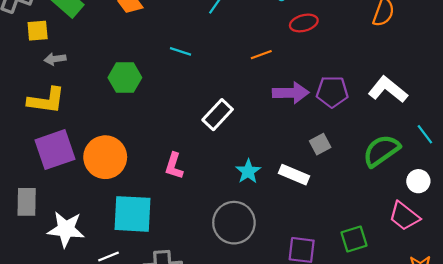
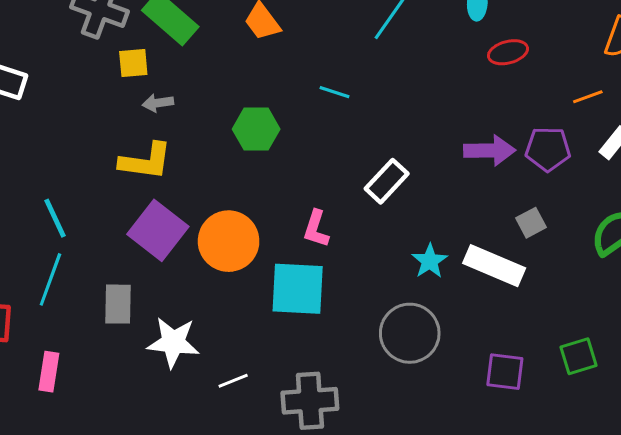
orange line: (261, 55) -> (588, 97), moved
purple square: (55, 150) -> (158, 230), turned -33
pink L-shape: (174, 166) -> (316, 229), moved
white rectangle: (294, 175) -> (494, 266), size x1.4
cyan square: (132, 214) -> (298, 289), moved

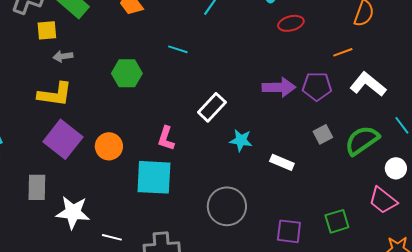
gray square: (531, 223) -> (323, 134), moved
orange circle: (229, 241) -> (109, 146), size x0.7
cyan star: (430, 261) -> (241, 140), moved, turned -30
white rectangle: (494, 266) -> (282, 162), size x0.6
white line: (233, 381) -> (112, 237), turned 36

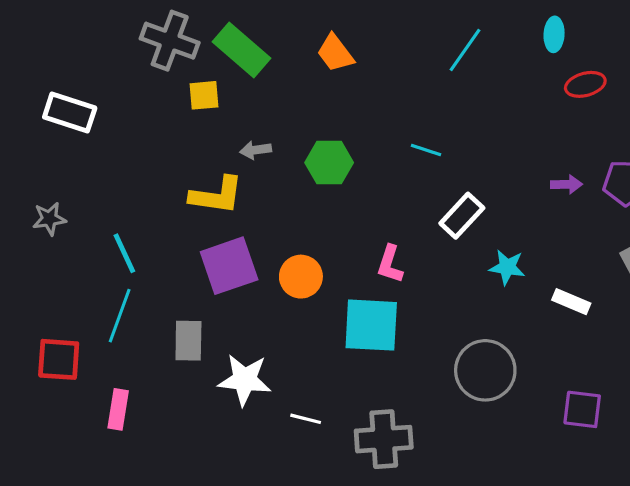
cyan line: (178, 49) -> (426, 150), moved
gray arrow: (63, 56) -> (256, 150), moved
purple arrow: (279, 87) -> (567, 184), size x0.6
purple square: (63, 139) -> (229, 266), turned 33

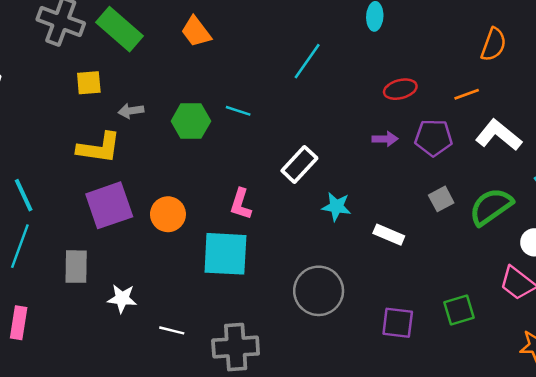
cyan line: (465, 50) -> (307, 61), moved
red ellipse: (585, 84) -> (400, 89), moved
yellow square: (204, 95) -> (89, 83), moved
cyan line: (426, 150) -> (238, 111), moved
white star: (245, 380) -> (122, 298), size x0.7

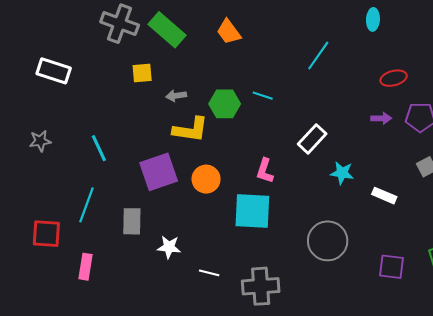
yellow L-shape: (99, 148) -> (191, 130), moved
cyan line: (24, 195) -> (99, 148), moved

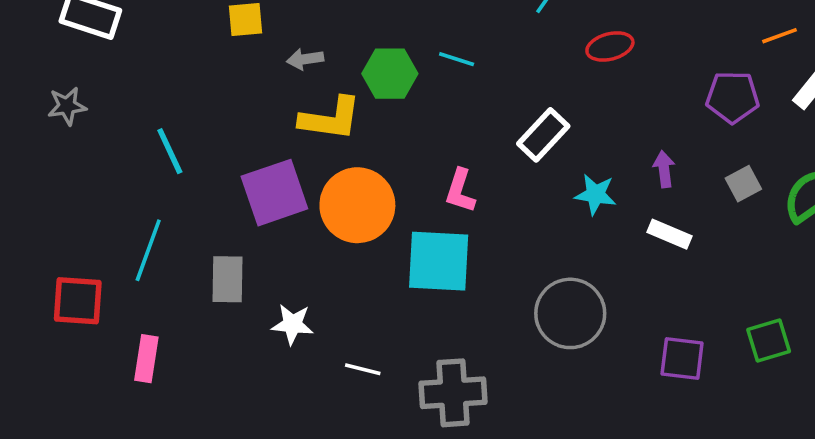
red ellipse: (394, 78) -> (610, 46), moved
purple arrow: (381, 118) -> (664, 169), moved, turned -96
gray star: (40, 141) -> (67, 106), moved
orange circle: (206, 179) -> (357, 205), size x1.5

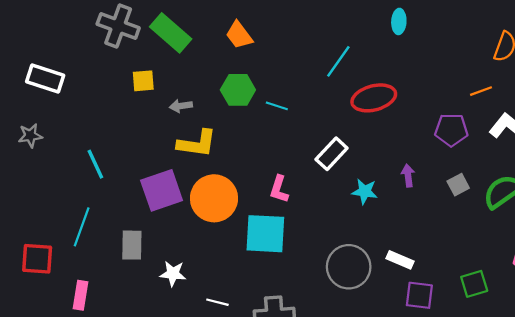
red ellipse: (610, 46) -> (374, 98), size x1.5
green hexagon: (390, 74) -> (238, 90), moved
white rectangle: (669, 234) -> (400, 260), moved

